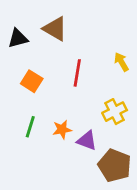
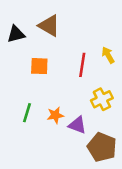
red line: (77, 73) -> (82, 65), moved
orange square: (32, 81) -> (39, 66), moved, turned -30

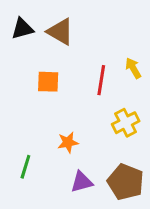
black triangle: (16, 34) -> (22, 29), moved
green line: (27, 113) -> (25, 167), moved
purple triangle: (77, 125) -> (82, 182), moved, turned -36

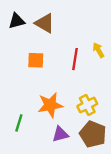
yellow cross: (126, 123) -> (87, 105), moved
orange star: (68, 142) -> (50, 105), size x1.6

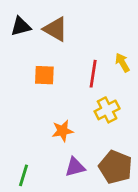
orange star: (50, 105) -> (62, 131), size x0.7
yellow cross: (87, 105) -> (107, 110), moved
green line: (19, 123) -> (24, 175), moved

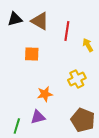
red line: (93, 74) -> (67, 31), moved
purple triangle: (75, 167) -> (38, 117), moved

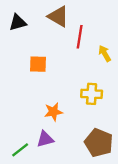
brown triangle: (40, 21) -> (58, 16), moved
yellow cross: (77, 79) -> (92, 94), turned 30
green line: (17, 126) -> (20, 150), turned 35

